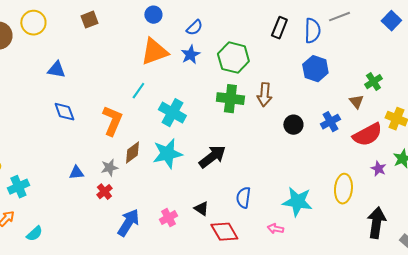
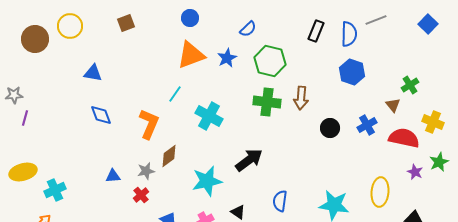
blue semicircle: (194, 28) -> (248, 29), moved
red semicircle: (367, 135) -> (404, 138), turned -140
cyan star: (167, 154) -> (207, 181), moved

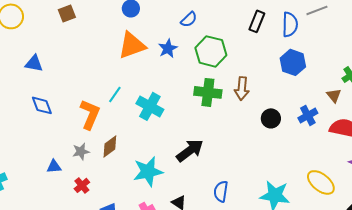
cyan line: (175, 94) -> (115, 94), moved
gray star: (146, 171) -> (81, 151), moved
yellow ellipse: (380, 192) -> (321, 182), turned -56

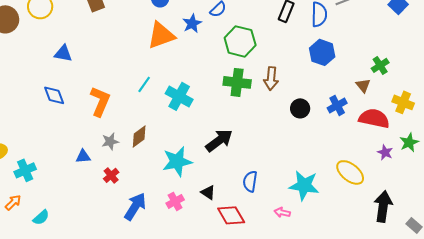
blue star: (168, 48) -> (192, 23), moved
blue diamond: (42, 105) -> (54, 95), moved
orange L-shape: (90, 114) -> (100, 101), moved

